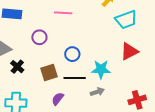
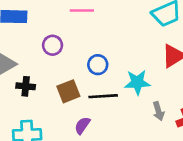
black cross: (17, 67) -> (26, 86), turned -32
gray arrow: (97, 92) -> (158, 111), moved, turned 96

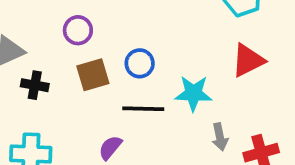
brown square: (68, 91) -> (93, 75), moved

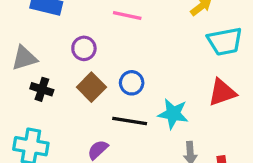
brown square: (93, 75) -> (91, 87), turned -36

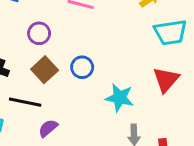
red triangle: (222, 92) -> (166, 80), turned -32
black line: (130, 121) -> (25, 102), moved

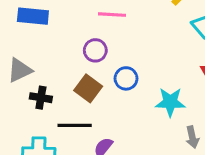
purple circle: (39, 33) -> (95, 50), moved

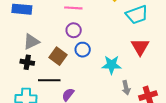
purple circle: (95, 50) -> (74, 30), moved
gray triangle: (20, 70) -> (31, 42), moved

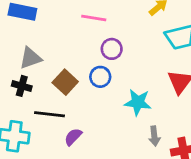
purple circle: (74, 30) -> (112, 49), moved

